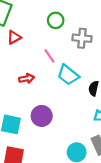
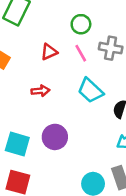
red triangle: (14, 37) -> (49, 52), moved
pink line: (49, 56) -> (81, 53), moved

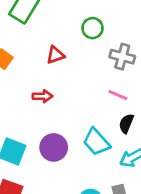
pink line: (81, 53) -> (118, 95), moved, turned -42
cyan trapezoid: (90, 91) -> (96, 142), moved

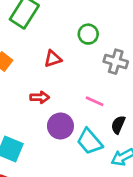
pink line: (118, 95) -> (95, 101), moved
purple circle: (54, 147) -> (60, 126), moved

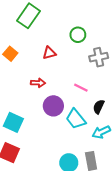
gray cross: (116, 62) -> (99, 57), turned -30

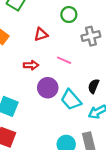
pink line: (81, 88) -> (64, 60), moved

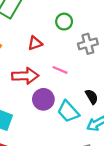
red arrow: (31, 65) -> (25, 76), size x1.6
black semicircle: (94, 86) -> (92, 97), turned 128

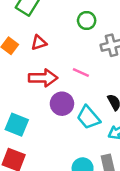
red triangle: (35, 43) -> (39, 43), moved

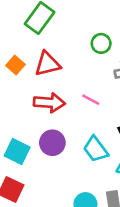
red triangle: (39, 43) -> (47, 64), size x1.5
purple circle: (62, 104) -> (52, 143), moved

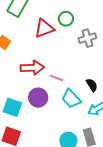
red triangle: (47, 64) -> (44, 28), moved
pink line: (91, 100) -> (57, 78), moved

